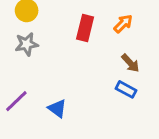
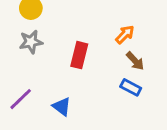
orange arrow: (123, 24) -> (125, 35), moved
red rectangle: (85, 28) -> (79, 55), moved

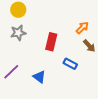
blue rectangle: (131, 87) -> (70, 64), moved

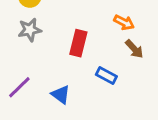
orange arrow: (82, 28) -> (124, 22), turned 72

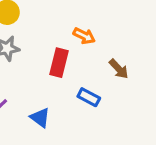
orange arrow: (124, 22) -> (84, 36), moved

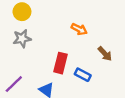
red rectangle: (59, 63) -> (61, 63), moved

